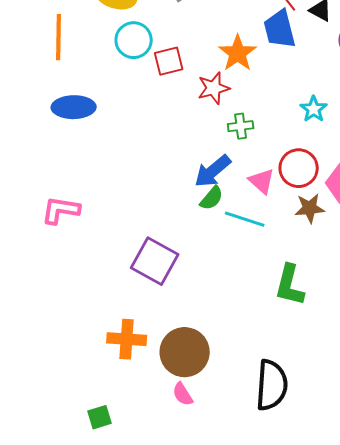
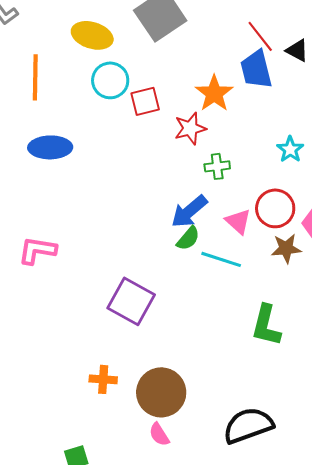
orange cross: (127, 339) -> (103, 379), size x0.7
black semicircle: (272, 385) -> (248, 425), turned -114

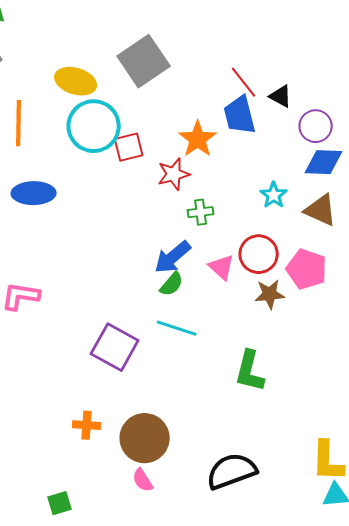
cyan circle: (110, 80) -> (94, 126), size x1.4
cyan line: (221, 259) -> (177, 328), moved

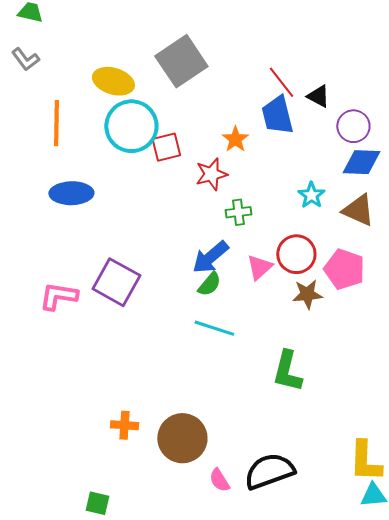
orange star: (198, 139) -> (235, 139), size x0.7
pink triangle: (222, 267) -> (259, 267), turned 36
purple square: (115, 347) -> (116, 282), moved
pink semicircle: (143, 480) -> (219, 480), moved
green square: (60, 503) -> (97, 503), turned 30

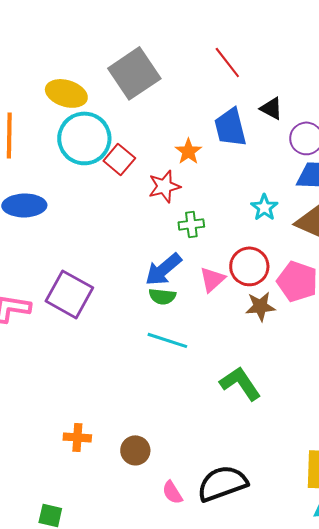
red line: (281, 82) -> (227, 62), moved
red square: (166, 147) -> (119, 159), turned -36
green semicircle: (209, 284) -> (162, 296), turned 56
green L-shape: (287, 371) -> (240, 383), turned 132
brown circle: (182, 438) -> (135, 450), size x0.6

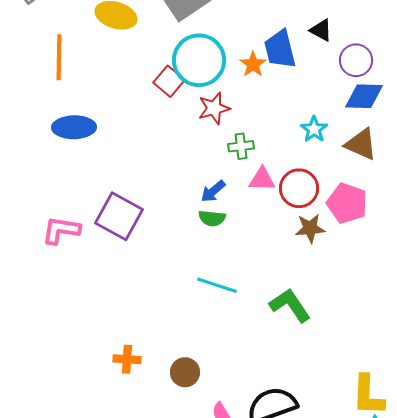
cyan circle: (84, 138) -> (199, 60), moved
orange star: (188, 151) -> (253, 64), moved
blue arrow: (163, 269) -> (213, 191), size x0.7
pink triangle: (212, 279) -> (262, 179), moved, turned 44
cyan line: (167, 340) -> (217, 285), moved

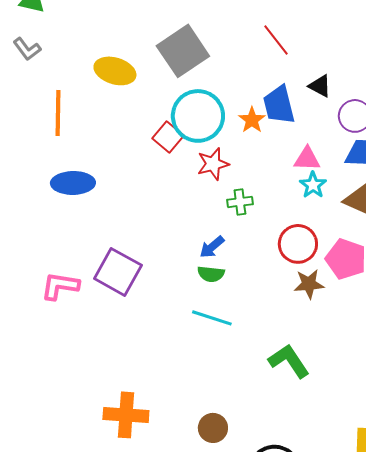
pink triangle: (262, 179) -> (307, 159), moved
cyan line: (217, 285) -> (212, 318), moved
orange cross: (127, 359) -> (126, 415), size x1.6
brown circle: (185, 372) -> (213, 428), moved

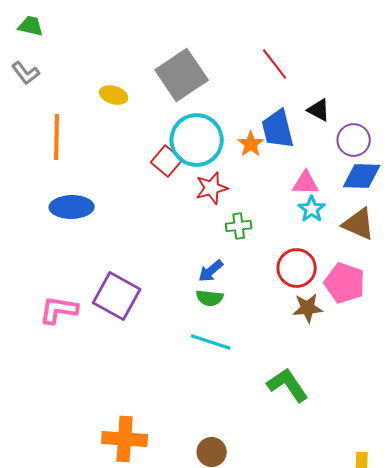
yellow ellipse: (115, 71) -> (114, 95), size x0.7

